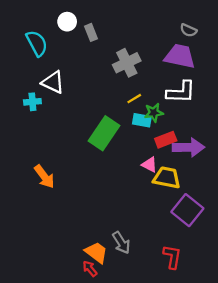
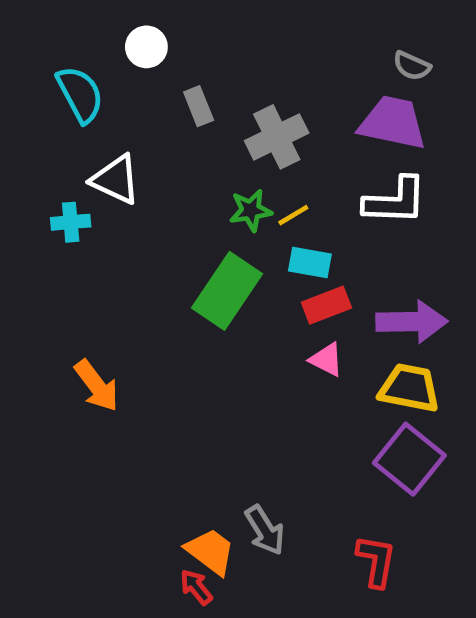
gray rectangle: (91, 32) -> (199, 106), moved
green star: (154, 113) -> (251, 210), moved
red rectangle: (166, 140) -> (326, 305), moved
yellow trapezoid: (167, 178) -> (409, 388), moved

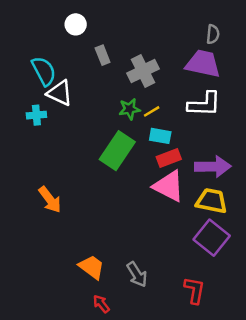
gray semicircle: (412, 66) -> (213, 34), turned -108
cyan semicircle: (80, 94) -> (44, 71), moved
pink triangle: (326, 360) -> (169, 186), size x1.8
orange trapezoid: (210, 551) -> (92, 267), moved

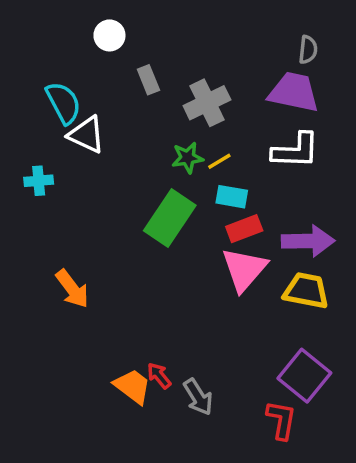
cyan cross: (36, 115) -> (39, 181), moved
pink triangle: (169, 186) -> (244, 269), turned 44
purple square: (212, 238) -> (304, 376), moved
red arrow: (101, 304) -> (159, 376), moved

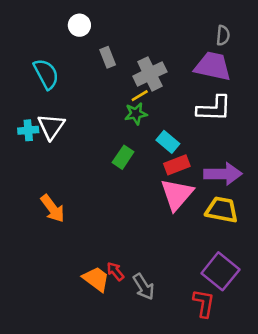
white triangle: (86, 135) -> (51, 126), moved, turned 40
yellow line: (219, 161) -> (140, 96), moved
cyan rectangle: (232, 197) -> (168, 142), turned 30
green rectangle: (170, 218) -> (123, 157), size x0.6

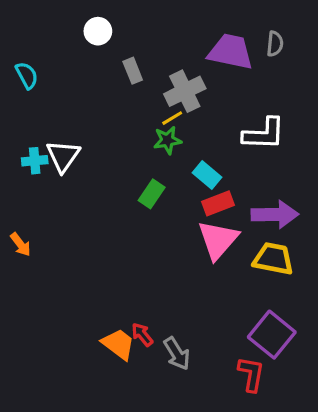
purple trapezoid: (213, 66) -> (231, 52), moved
cyan semicircle: (46, 74) -> (27, 75), moved, size x0.7
orange arrow: (53, 208) -> (20, 244), moved, size x0.7

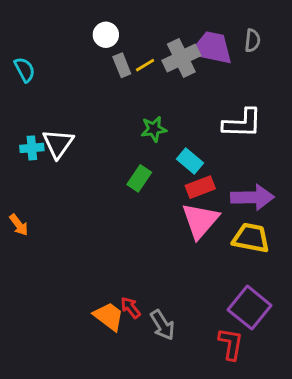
white circle: (98, 31) -> (106, 35), moved
gray cross: (185, 91) -> (181, 58), moved
yellow line: (172, 118) -> (145, 65), moved

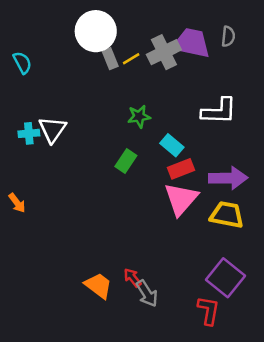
white circle: (106, 35) -> (96, 31), size x1.8
red arrow: (131, 308) -> (132, 278), moved

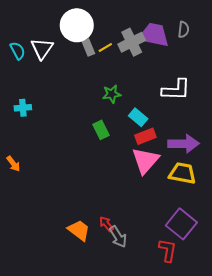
white triangle: (52, 130) -> (42, 49), moved
green rectangle: (126, 161) -> (101, 130), turned -60

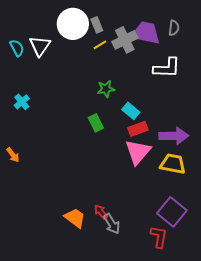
gray rectangle: (88, 47) -> (97, 25), moved
white L-shape: (176, 90) -> (167, 68), moved
cyan cross: (23, 108) -> (22, 102), turned -35

